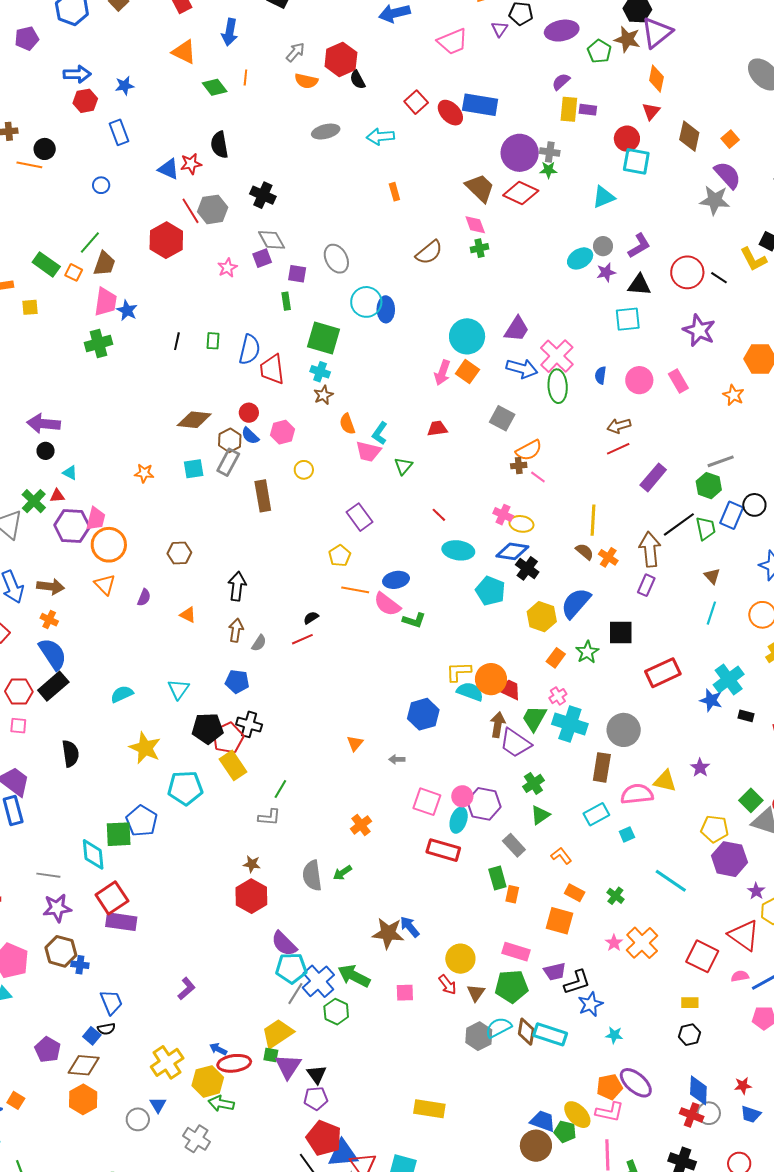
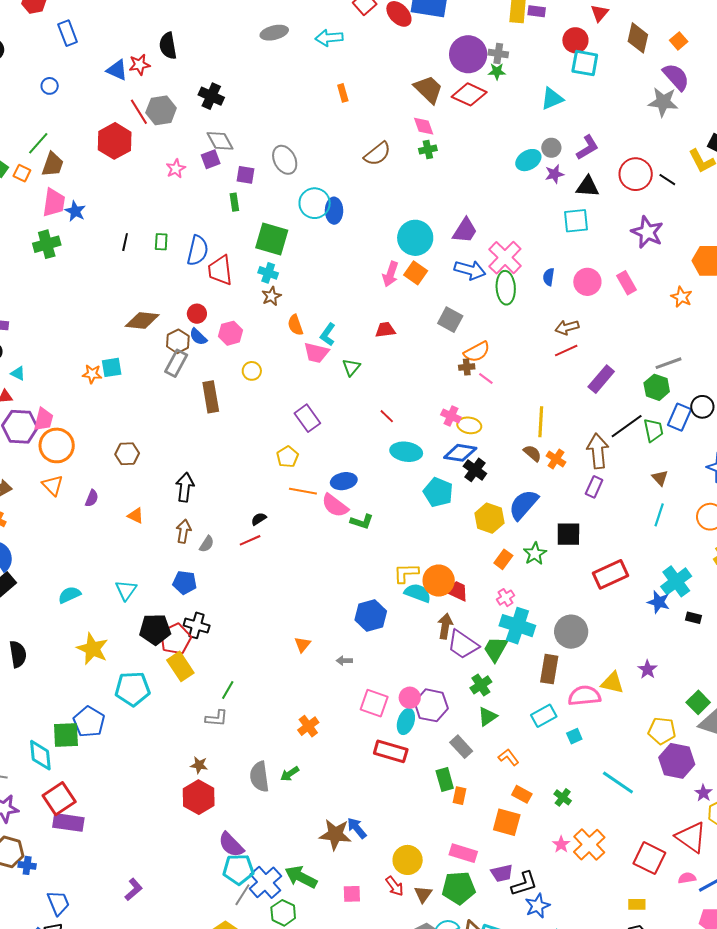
cyan square: (194, 469) -> (112, 367), moved
green trapezoid: (534, 718) -> (496, 649), moved

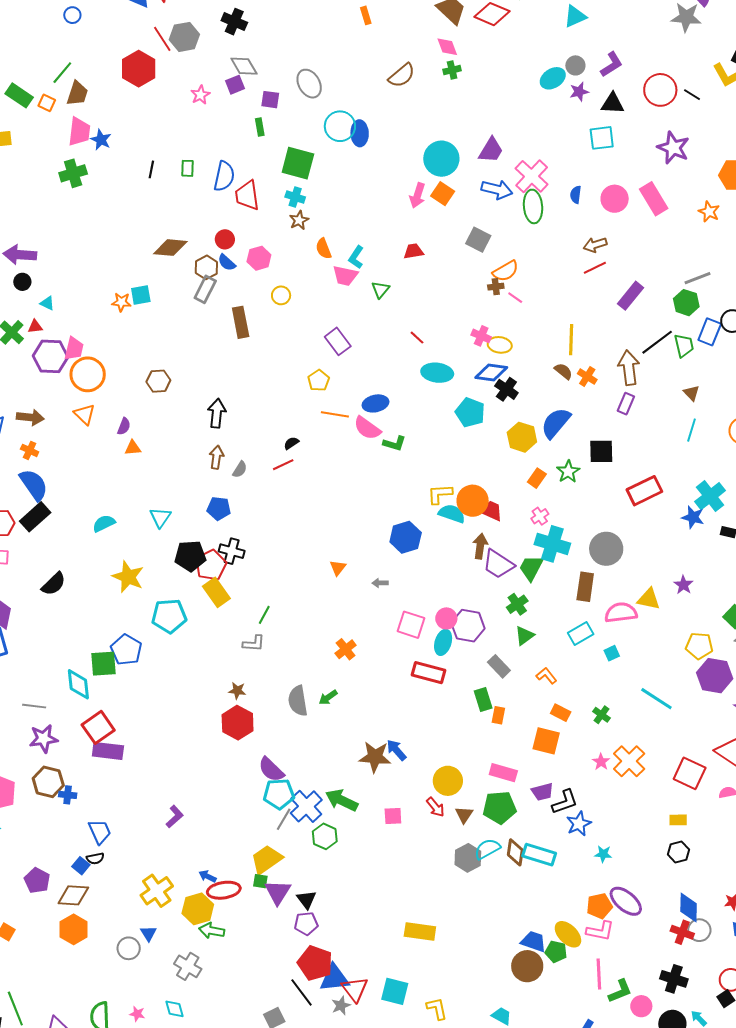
pink rectangle: (626, 283) -> (654, 199), size x1.4
orange triangle: (136, 516) -> (133, 448), moved, turned -30
black semicircle: (18, 654) -> (54, 584), turned 56

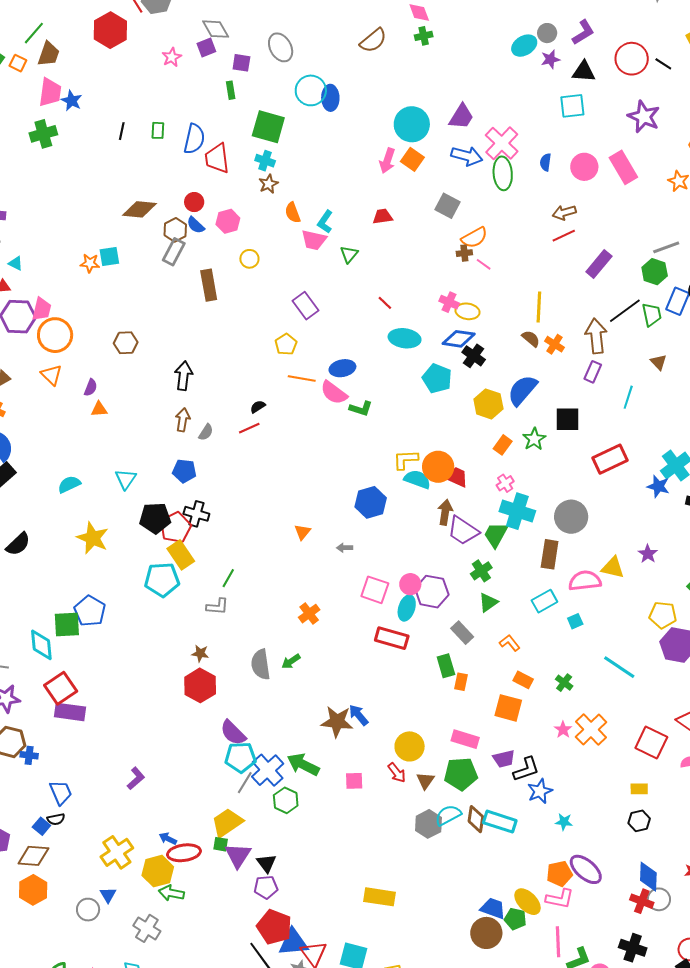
cyan line: (692, 430) -> (628, 397), moved
cyan pentagon: (169, 616) -> (162, 580), moved

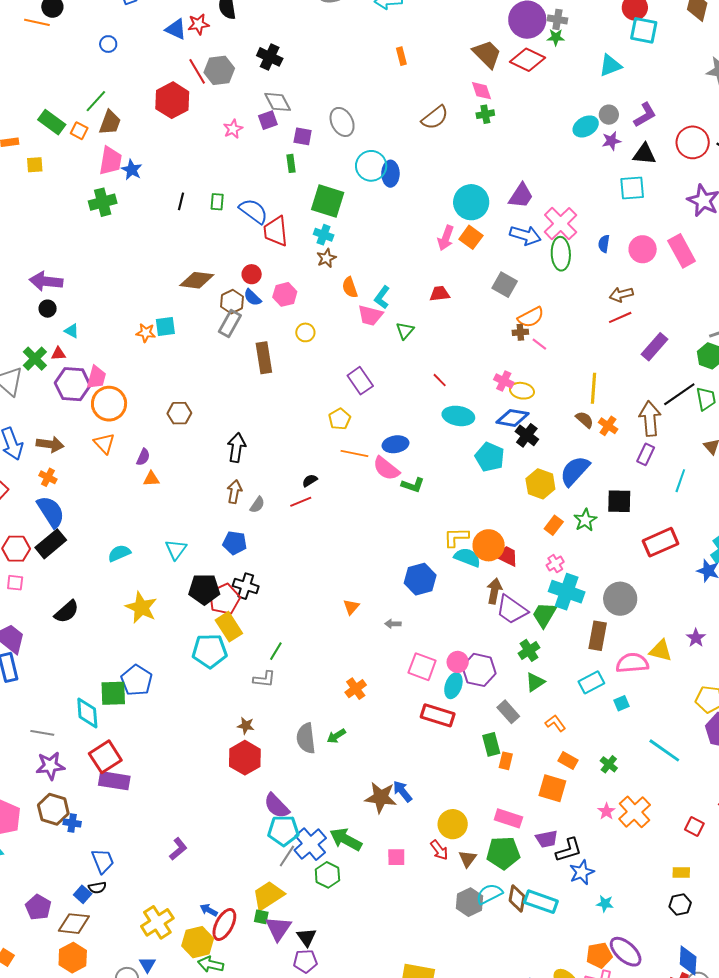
blue semicircle: (194, 139) -> (253, 211), turned -68
red square: (651, 742) -> (694, 827), size x0.6
red ellipse: (184, 853) -> (224, 925), turned -56

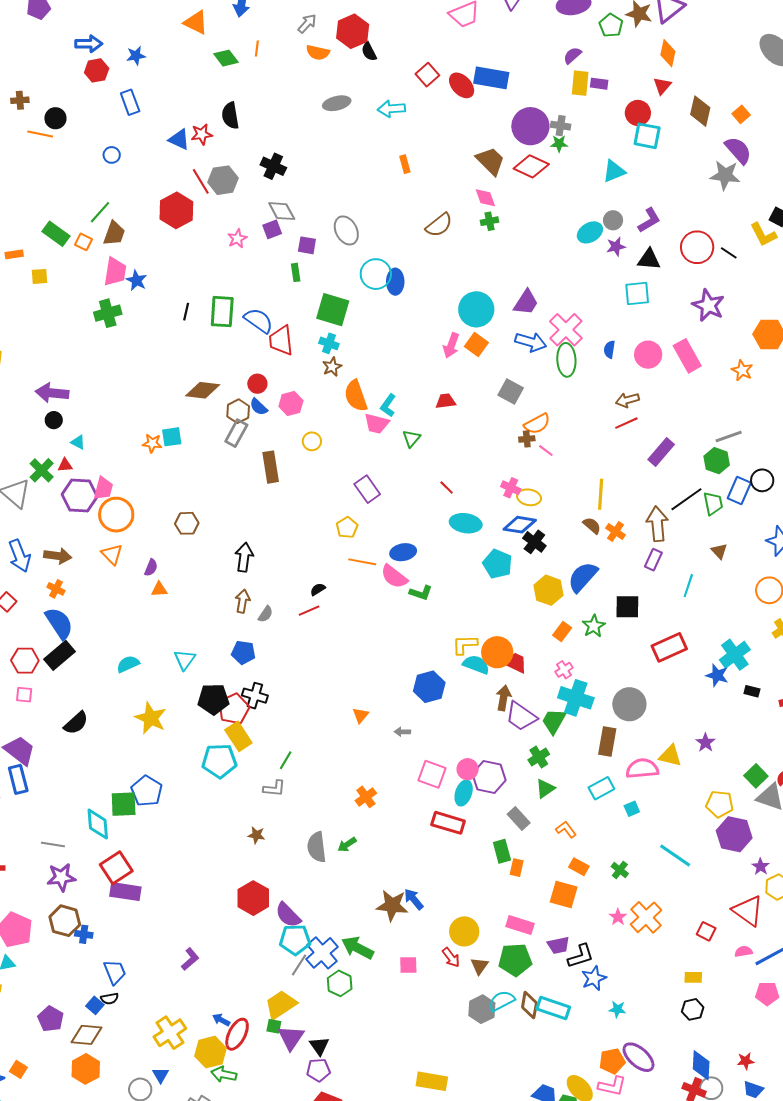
green rectangle: (217, 202) -> (222, 312), size x1.8
orange semicircle: (350, 287) -> (356, 396), size x1.5
red hexagon: (245, 758) -> (253, 898), moved

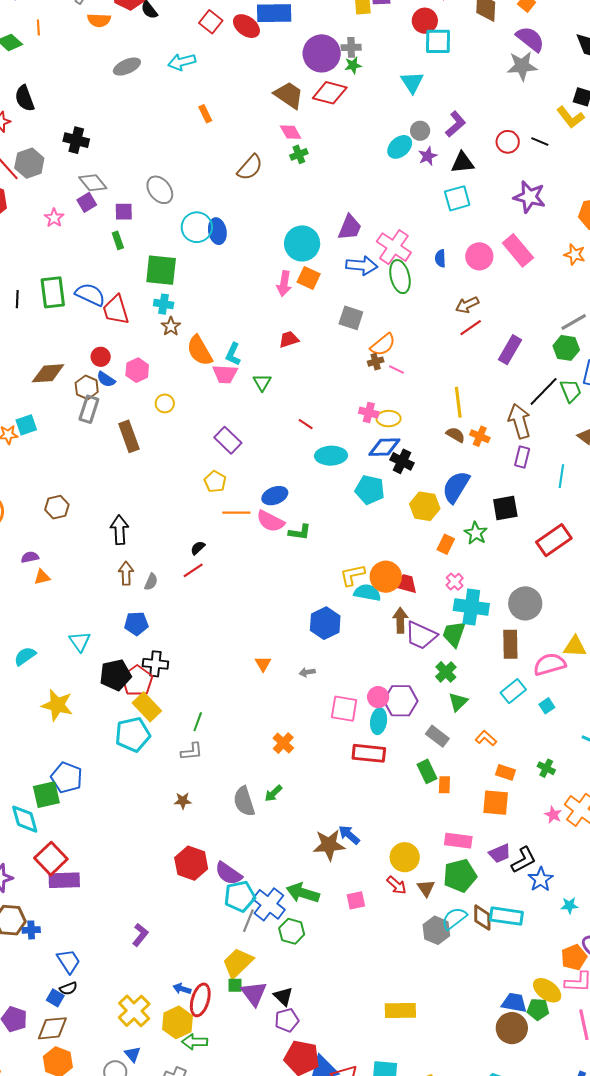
cyan triangle: (614, 171) -> (412, 82), turned -30
red circle: (697, 247) -> (508, 142), size x0.7
purple semicircle: (151, 568) -> (30, 557), turned -114

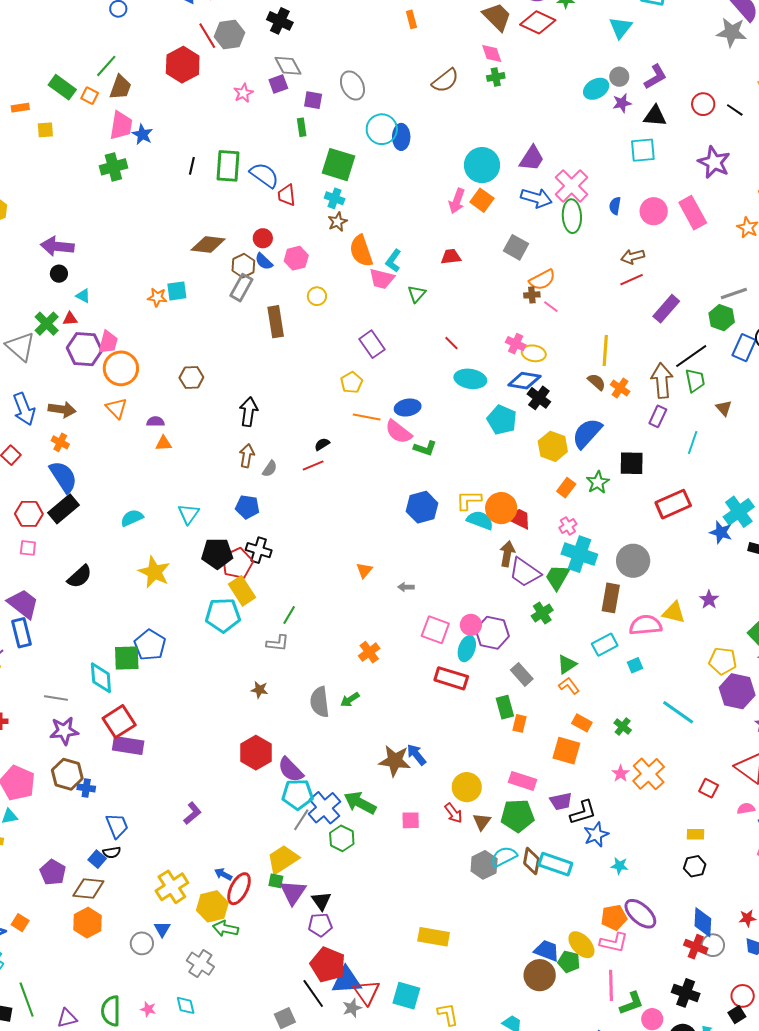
red trapezoid: (116, 310) -> (287, 195), size x0.7
green trapezoid: (571, 391) -> (695, 380), moved
blue hexagon: (325, 623) -> (422, 507), moved
green triangle: (458, 702) -> (567, 664), moved

